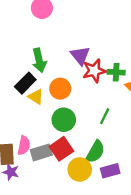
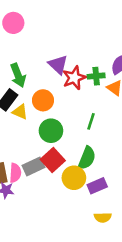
pink semicircle: (24, 145) -> (15, 173), moved
purple rectangle: (110, 171) -> (97, 186), moved

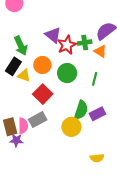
green line: (91, 121) -> (95, 79), moved
green circle: (51, 131) -> (67, 73), moved
red square: (53, 160) -> (43, 94), moved
purple rectangle: (97, 186) -> (97, 114), moved

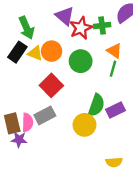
orange triangle: (100, 51) -> (114, 51), moved
yellow triangle: (24, 75) -> (35, 53), moved

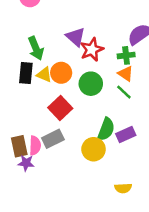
green cross: (102, 26) -> (126, 55), moved
black rectangle: (17, 52) -> (26, 73), turned -30
green line: (113, 69) -> (124, 92), turned -63

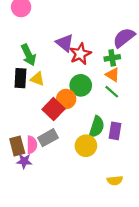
orange circle: (61, 73) -> (66, 99), moved
purple rectangle: (126, 134) -> (115, 131), turned -54

